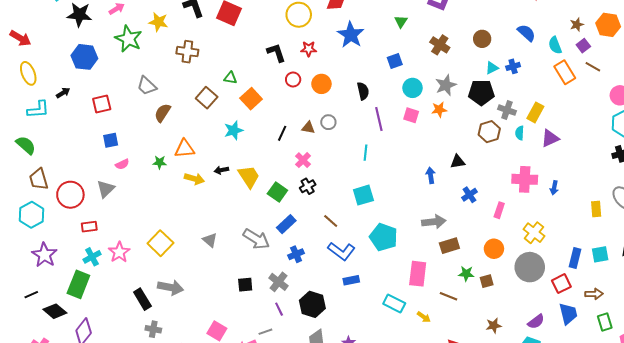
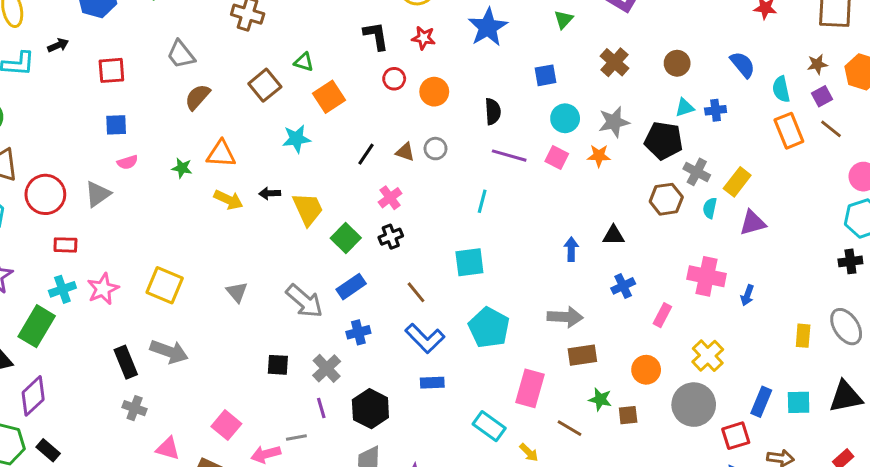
purple line: (379, 119) -> (509, 156), turned -70
yellow square: (160, 243) -> (165, 285), turned -30

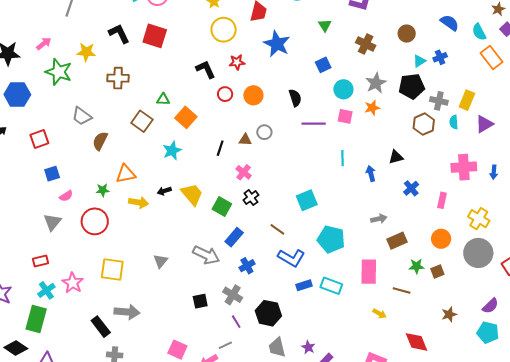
red circle: (45, 194) -> (95, 221), moved
cyan line: (482, 201) -> (343, 158), moved
gray triangle: (237, 292) -> (161, 261), turned 35
gray arrow: (565, 317) -> (379, 219), size x0.7
cyan rectangle: (489, 426) -> (331, 286), moved

